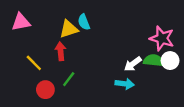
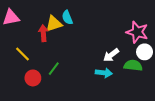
red arrow: (61, 51) -> (43, 33), moved
green semicircle: (154, 61) -> (133, 65), moved

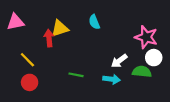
cyan semicircle: (67, 17) -> (94, 22), moved
green line: (54, 69) -> (76, 75), moved, turned 64
red circle: (33, 78) -> (30, 82), moved

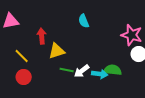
yellow triangle: (60, 28) -> (57, 51), moved
white arrow: (119, 61) -> (82, 71), moved
green semicircle: (142, 72) -> (113, 70), moved

